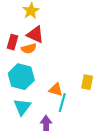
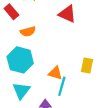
red triangle: (35, 35) -> (67, 14), moved
red rectangle: (13, 42) -> (11, 12), moved, turned -56

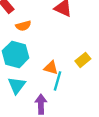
yellow rectangle: (87, 65) -> (83, 60), turned 40

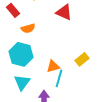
orange triangle: (51, 68) -> (53, 66), turned -32

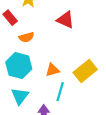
yellow rectangle: (82, 59) -> (85, 71), size x1.5
orange triangle: (53, 66) -> (52, 70), moved

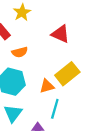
yellow rectangle: (85, 71) -> (67, 74), moved

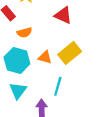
orange triangle: (47, 86) -> (45, 57), moved, turned 32

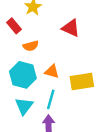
yellow rectangle: (70, 53) -> (82, 82), moved, turned 30
cyan line: (58, 86) -> (51, 99), moved

